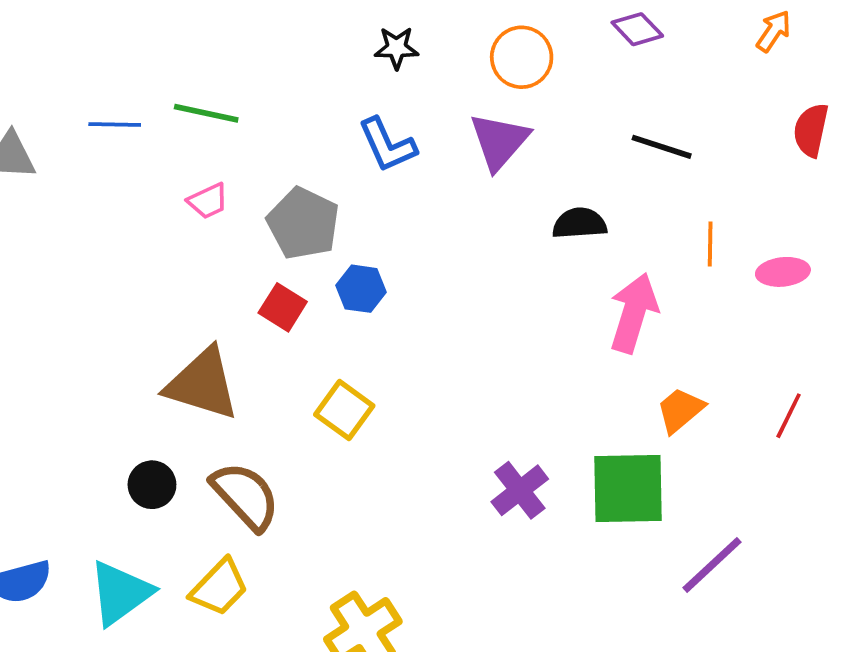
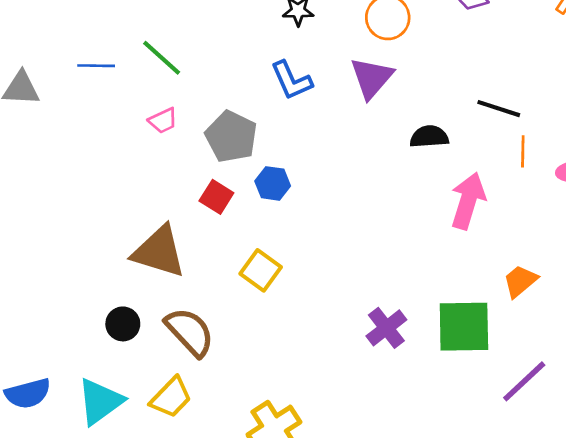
green line: (206, 113) -> (162, 58), turned 30
black line: (662, 147) -> (499, 109), moved
orange trapezoid: (680, 410) -> (520, 281), moved

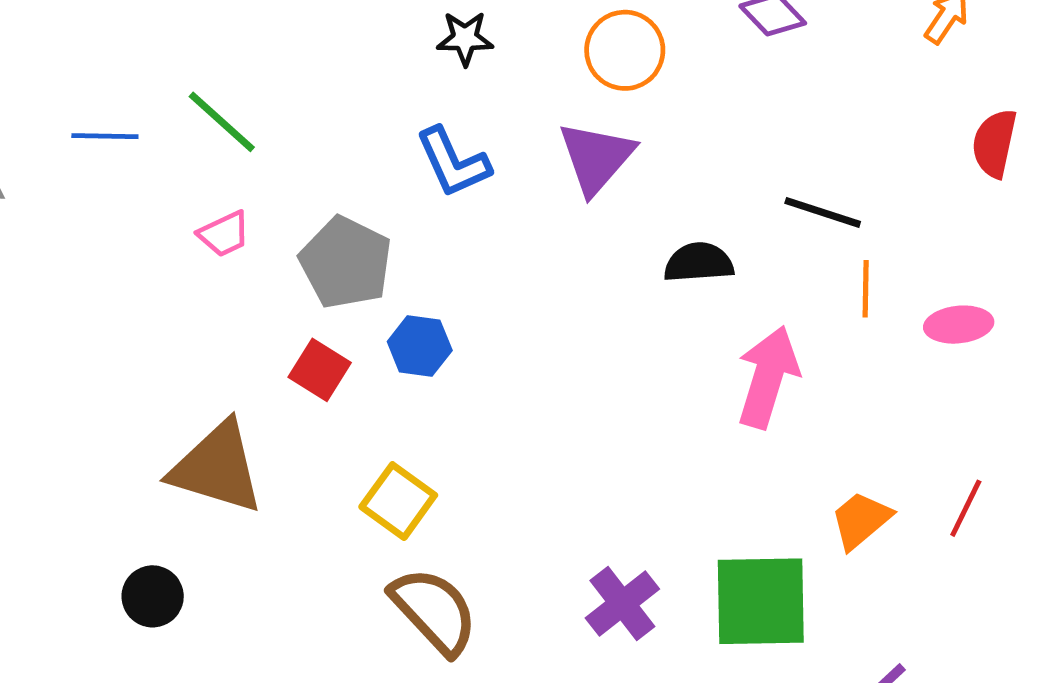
brown semicircle: (190, 332) -> (434, 611), moved

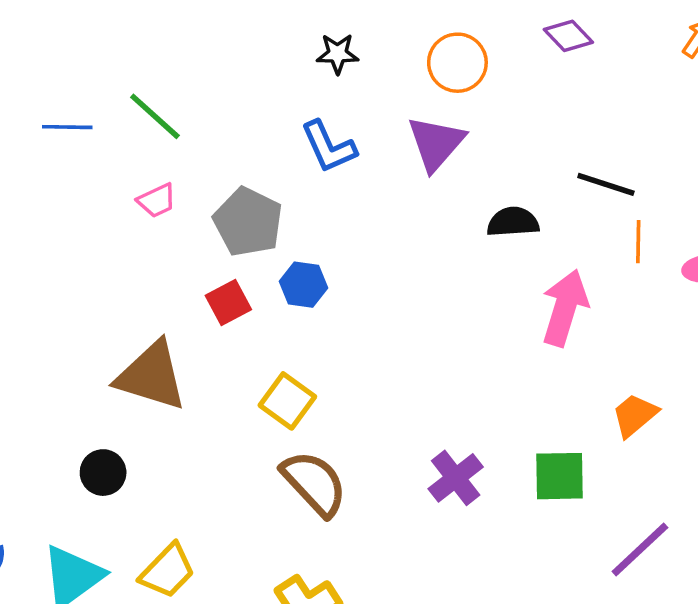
red square: (320, 370) -> (228, 302), turned 30
green square: (761, 601) -> (559, 476), size x0.7

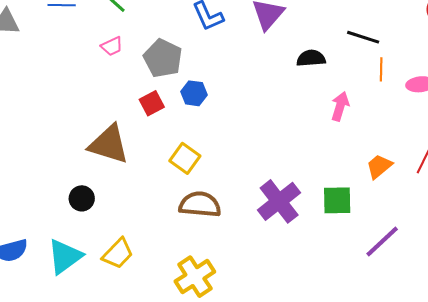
pink arrow: (565, 308) -> (340, 106), size x0.7
purple cross: (456, 478) -> (279, 201), size x1.4
brown semicircle: (314, 483) -> (200, 204), turned -42

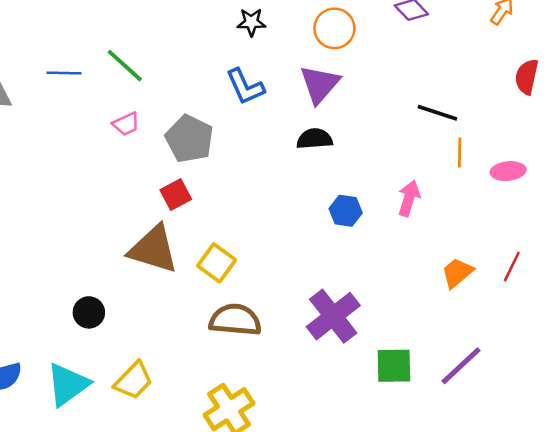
black semicircle: (311, 58) -> (315, 139), moved
blue hexagon: (194, 93) -> (346, 211), moved
brown triangle: (109, 144) -> (153, 249), moved
green square: (337, 200) -> (394, 366), moved

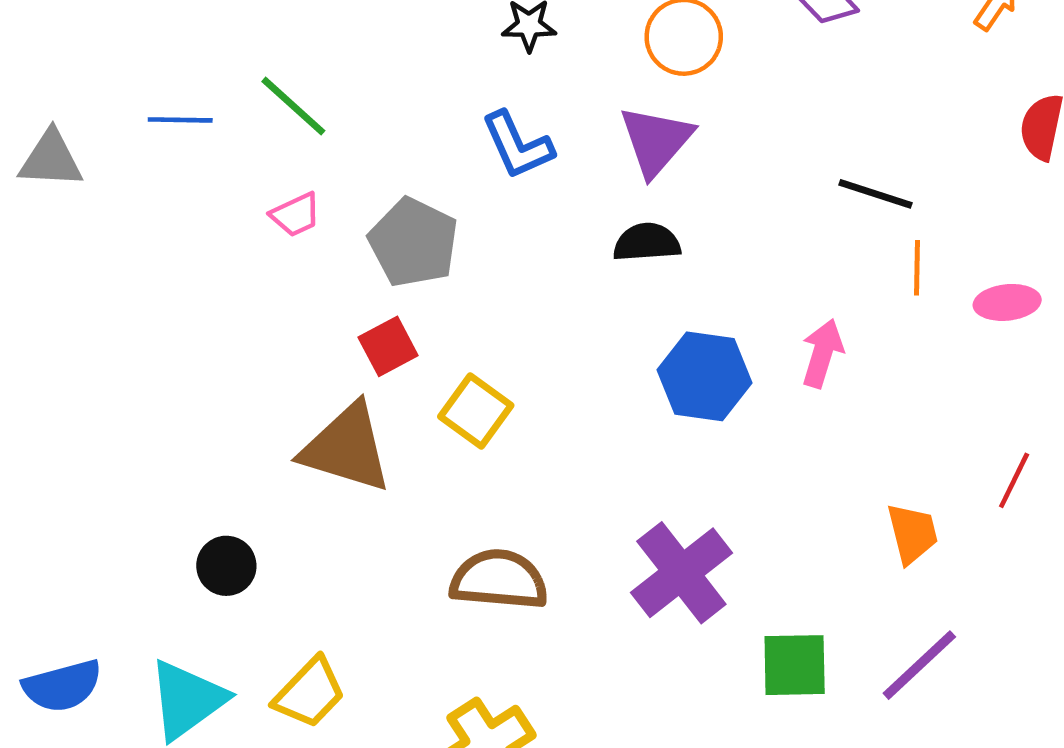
blue hexagon: (346, 211) -> (705, 376), size x1.5
yellow square: (217, 263) -> (476, 411), moved
orange trapezoid: (457, 273) -> (912, 533), moved, turned 116

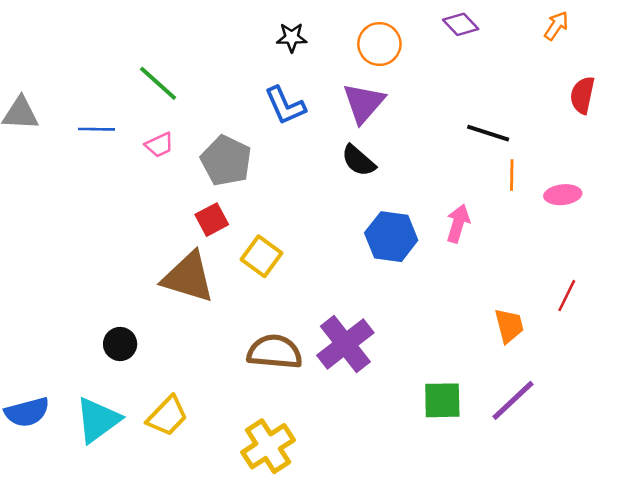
blue line: (180, 120) -> (96, 129), moved
black semicircle: (647, 242) -> (358, 161), turned -135
purple cross: (681, 573) -> (345, 344), moved

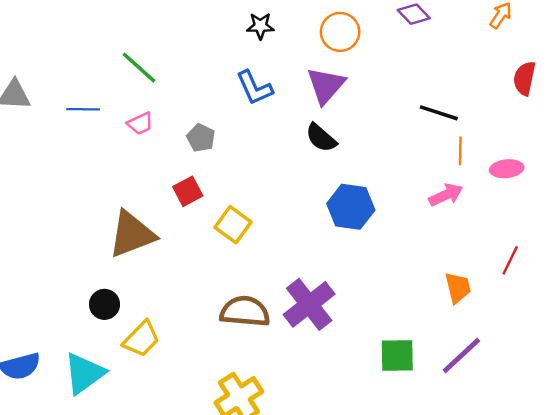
gray pentagon: (226, 161) -> (201, 138), size x0.6
pink arrow: (458, 223) -> (446, 195), moved, turned 48
brown triangle: (188, 277) -> (132, 234), moved, turned -38
yellow trapezoid: (167, 416) -> (141, 339), moved

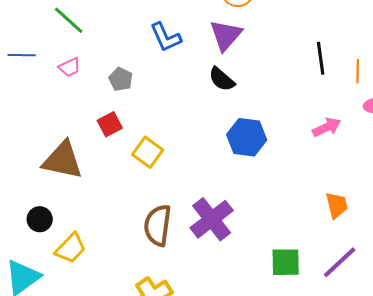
black line: (439, 113) -> (321, 58), turned 64
orange line: (460, 151) -> (358, 71), moved
brown triangle: (132, 234) -> (63, 160), turned 33
brown semicircle: (245, 311) -> (158, 225), turned -87

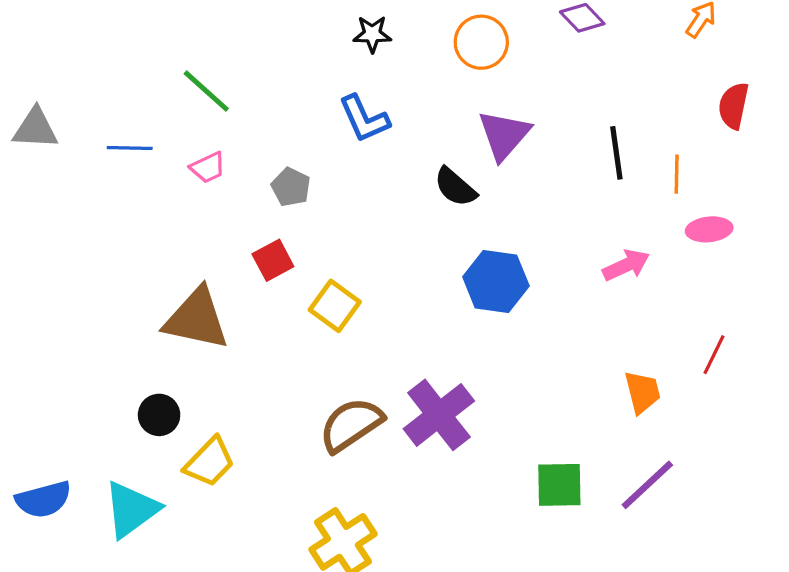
purple triangle: (226, 35) -> (504, 135), moved
brown semicircle: (158, 225) -> (351, 425), turned 48

